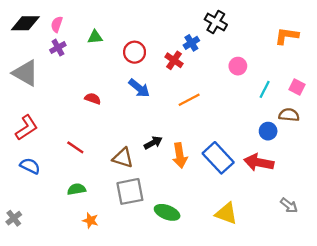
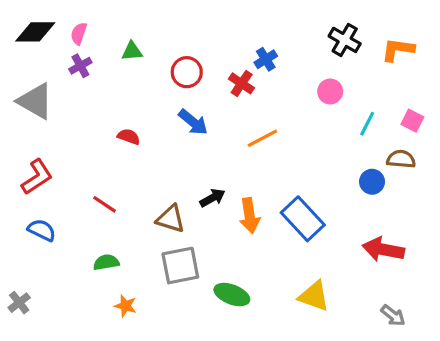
black cross: (216, 22) -> (345, 40), moved
red arrow: (259, 162) -> (383, 249), moved
gray arrow: (289, 205) -> (393, 315), moved

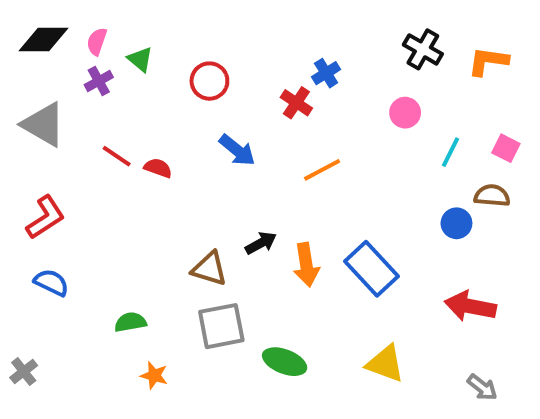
green triangle: (132, 51) -> (140, 59), moved, turned 45
red circle: (187, 72) -> (209, 81), moved
red line: (105, 204) -> (117, 156), moved

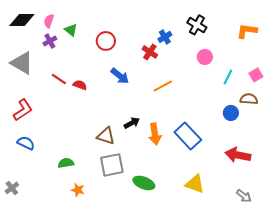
black cross: (423, 49) -> (197, 25), moved
pink square: (506, 148) -> (256, 75), turned 32

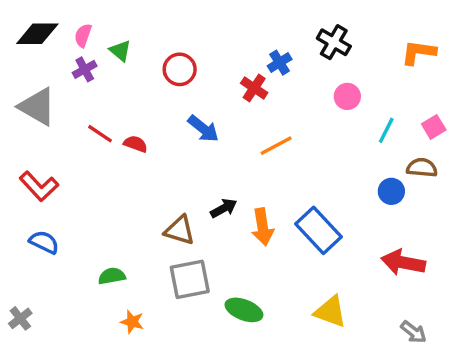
red L-shape: (23, 110) -> (39, 186), turned 80

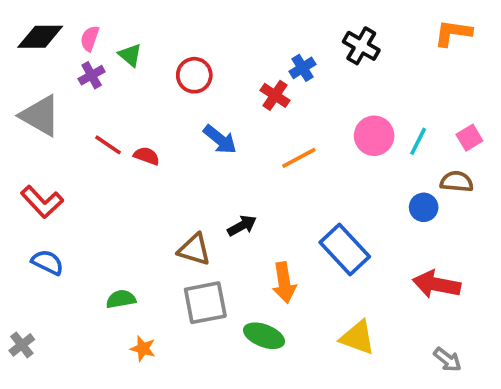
orange L-shape: (418, 52) -> (453, 33), moved
pink circle: (347, 96) -> (374, 136), moved, size x1.4
orange arrow: (263, 227) -> (284, 283), moved

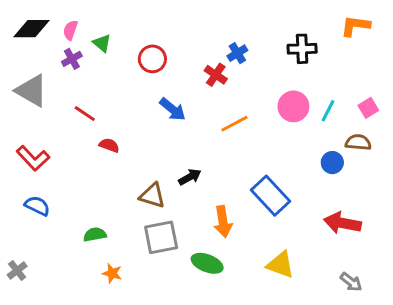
black cross: (361, 46) -> (302, 49), moved, turned -32
red semicircle: (147, 156) -> (109, 145), moved

